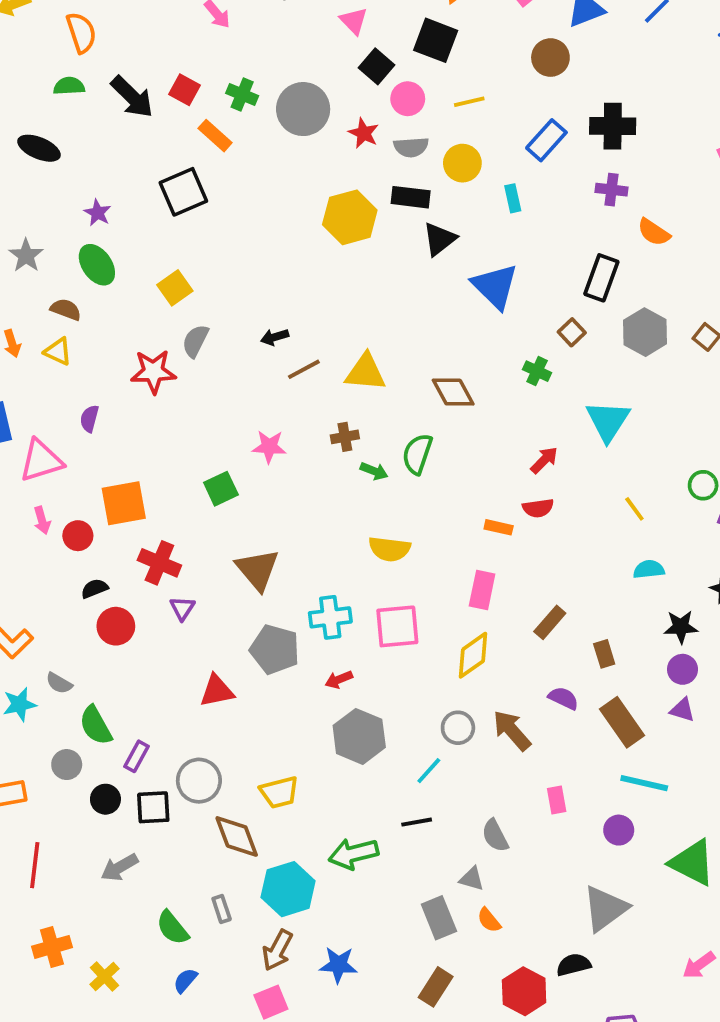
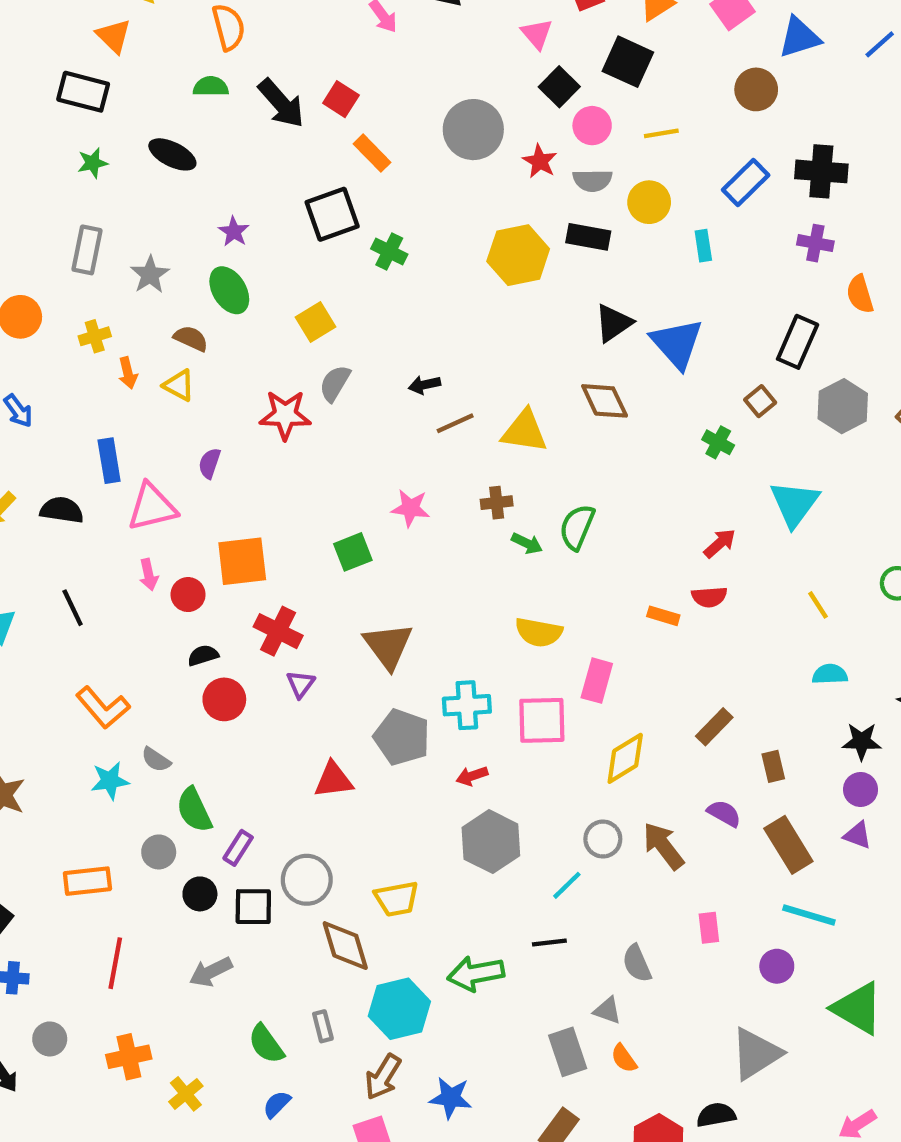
green cross: (242, 94) -> (389, 251), moved
orange semicircle: (654, 232) -> (860, 294), turned 36
black triangle: (439, 239) -> (613, 323), moved
brown diamond: (453, 392) -> (605, 401), moved
pink rectangle: (482, 590) -> (597, 681), moved

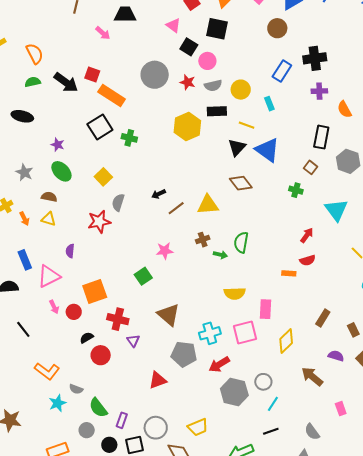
yellow line: (661, 133) -> (247, 125), moved, turned 42
orange rectangle: (372, 153) -> (112, 96), size x1.5
red arrow: (472, 776) -> (219, 364), size x1.5
gray circle: (603, 839) -> (263, 382), moved

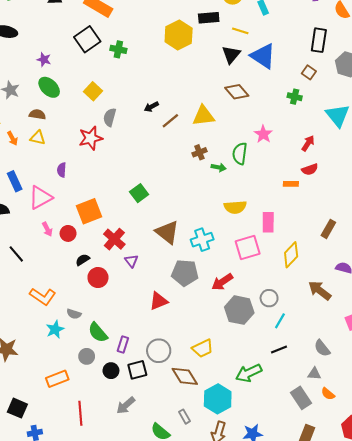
pink star: (165, 251) -> (263, 134), moved, turned -30
red cross: (118, 319) -> (114, 239), turned 30
cyan cross: (210, 333) -> (202, 240), moved

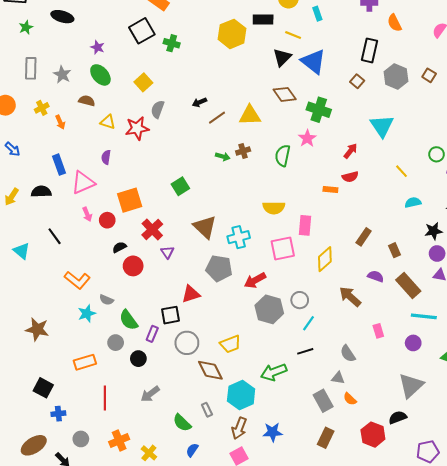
green cross: (295, 97) -> (319, 110), moved, size x1.6
yellow triangle: (38, 138) -> (108, 122), moved
green arrow: (219, 167) -> (223, 157), moved
black square: (137, 370) -> (171, 315), moved

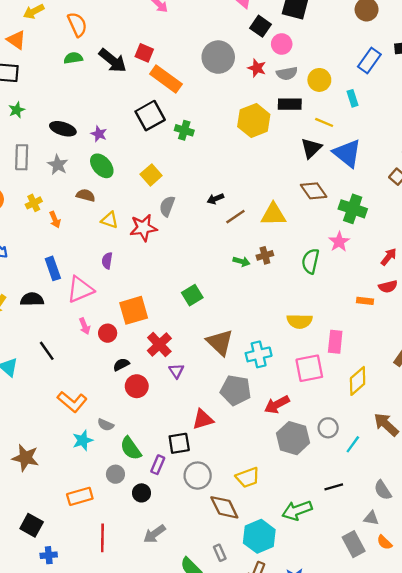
black ellipse: (62, 17) -> (63, 129), moved
cyan line: (309, 323) -> (353, 444), moved

